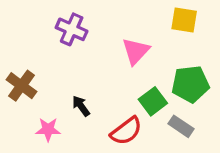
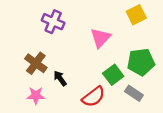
yellow square: (184, 20) -> (136, 15), turned -36
brown cross: (22, 86) -> (36, 63), moved

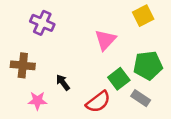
purple cross: (53, 22) -> (42, 23), moved
brown cross: (36, 63) -> (23, 65), moved, turned -30

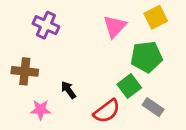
pink triangle: (105, 40) -> (115, 26), moved
green pentagon: (148, 65) -> (146, 57), moved

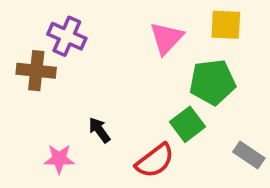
yellow square: (156, 17) -> (226, 25), turned 30
brown cross: (25, 71) -> (36, 71), moved
gray rectangle: (153, 107) -> (249, 155), moved

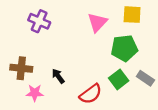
brown cross: (36, 71) -> (21, 68), moved
green square: (187, 124) -> (119, 79), moved
gray rectangle: (249, 155) -> (145, 78), moved

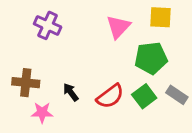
red semicircle: (91, 94) -> (110, 96), moved

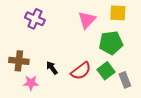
gray rectangle: (177, 95) -> (125, 80), moved, turned 35

